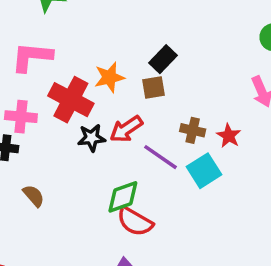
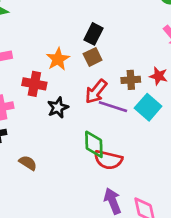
red cross: (71, 100) -> (34, 84), size x0.7
red arrow: (126, 129) -> (96, 91), moved
green diamond: (123, 197) -> (94, 144), turned -56

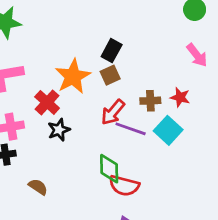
orange star: (58, 59) -> (73, 76), size x1.4
red cross: (34, 84) -> (47, 102), turned 30
black star: (58, 108) -> (59, 130), moved

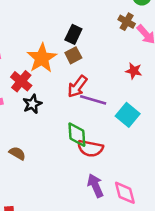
brown cross: (150, 101) -> (127, 22), moved, turned 35
cyan square: (168, 130) -> (128, 115), moved

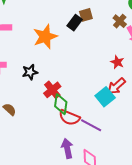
brown square: (73, 55) -> (86, 15), moved
red cross: (21, 81) -> (52, 90), moved
red arrow: (77, 87) -> (116, 86), moved
purple line: (93, 100) -> (91, 125), moved

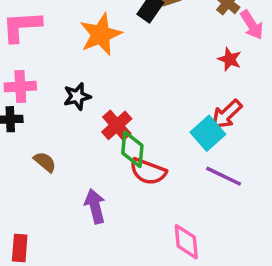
red star: (117, 62) -> (230, 59), moved
purple line: (91, 125) -> (224, 176), moved
purple arrow: (67, 148) -> (95, 206), moved

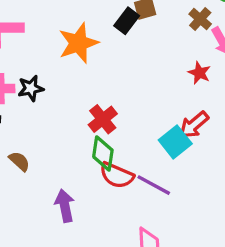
black star: (77, 96) -> (31, 88), moved
red cross: (117, 125) -> (103, 119), moved
purple line: (224, 176) -> (154, 185), moved

